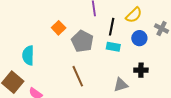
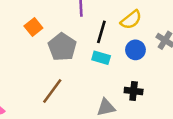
brown line: (78, 76) -> (52, 91), turned 55

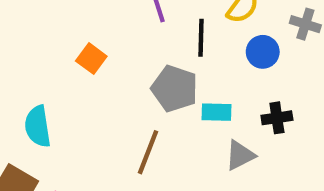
gray pentagon: (62, 47) -> (175, 89), moved
cyan rectangle: (101, 58) -> (216, 112), moved

